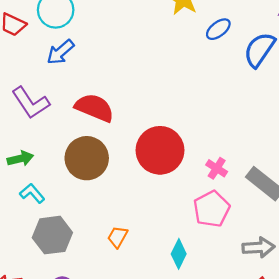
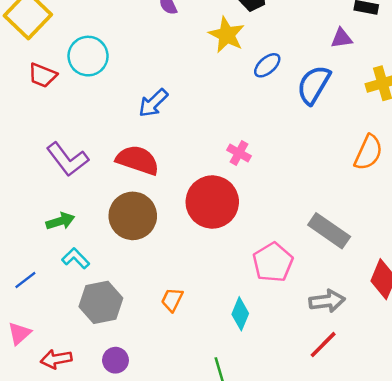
blue arrow: (60, 52) -> (153, 103), moved
pink cross: (217, 168) -> (239, 153), moved

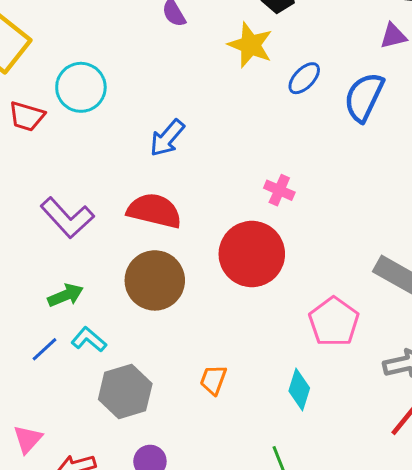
blue line: (25, 280) -> (45, 349), moved

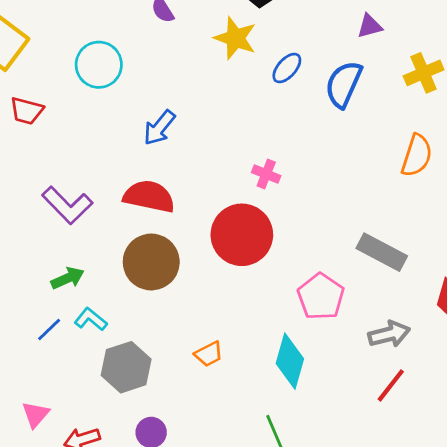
cyan circle: (81, 87) -> (99, 65), moved
orange trapezoid: (213, 380) -> (209, 354), turned -136
cyan diamond: (299, 390) -> (290, 361), size x1.4

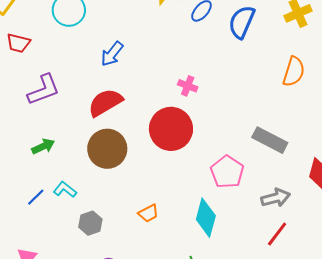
red semicircle: (149, 196) -> (105, 103), turned -42
purple L-shape: (67, 205) -> (44, 90), moved, turned -66
green arrow: (68, 278) -> (43, 146), moved
gray hexagon: (126, 367) -> (90, 223), size x0.7

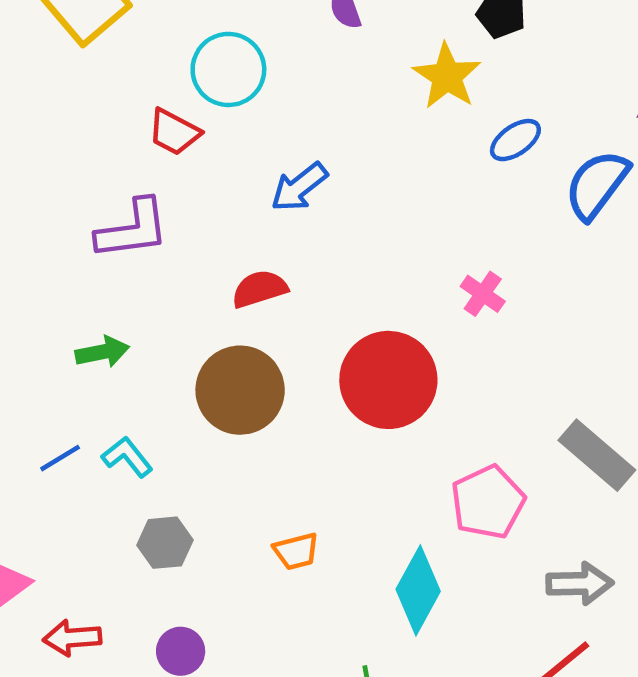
red trapezoid: (18, 43) -> (174, 132), moved
pink cross: (188, 86) -> (483, 294), moved
red semicircle: (105, 103) -> (260, 289), size x0.7

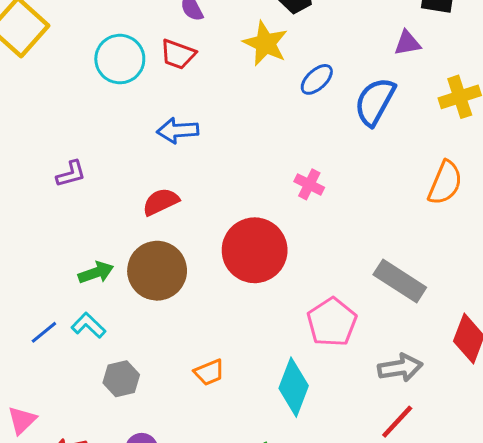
red trapezoid: (174, 132) -> (178, 54), moved
blue arrow: (299, 187) -> (178, 131), turned 42
purple L-shape: (133, 229) -> (71, 174), size x0.6
green arrow: (102, 352) -> (96, 273), moved

